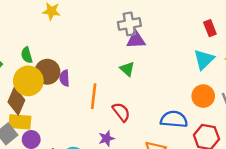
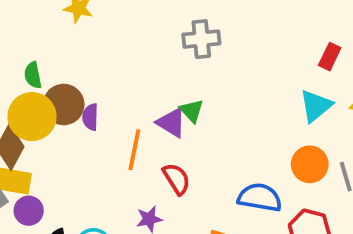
red rectangle: (210, 28) -> (330, 57), turned 42
purple triangle: (136, 40) -> (171, 123), moved, turned 30

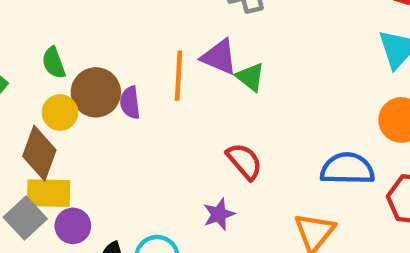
yellow circle: (32, 117) -> (60, 112), size x0.6
purple triangle: (171, 123) -> (219, 57), moved
orange line: (134, 150) -> (178, 76), moved

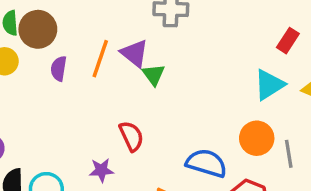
brown circle: (96, 92) -> (38, 29), moved

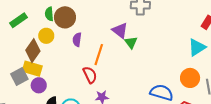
orange line: (100, 59) -> (99, 55), moved
red semicircle: (131, 136) -> (90, 75), moved

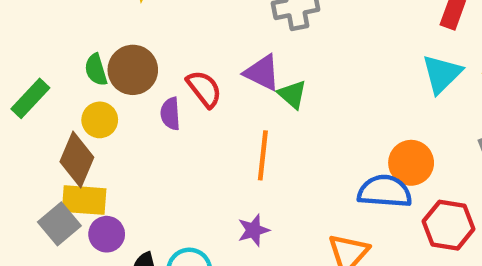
orange line: (99, 55) -> (263, 155), moved
red semicircle: (90, 75) -> (204, 89), moved
orange circle: (190, 78) -> (411, 163), moved

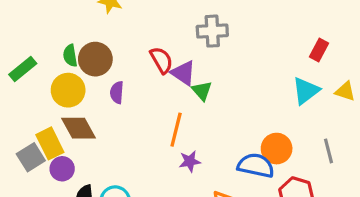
red semicircle: (204, 89) -> (161, 60), moved
yellow circle: (100, 120) -> (68, 90), size x1.4
brown diamond: (77, 160) -> (79, 128), moved, turned -60
yellow rectangle: (84, 200) -> (50, 143), turned 52
purple star: (254, 230) -> (190, 161), moved

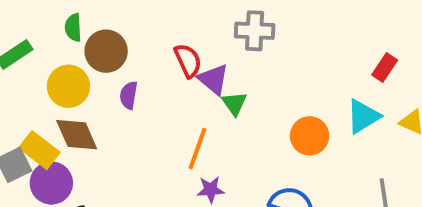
green semicircle: (70, 56) -> (73, 28), moved
yellow rectangle: (50, 143) -> (39, 150), turned -32
orange circle: (277, 149) -> (310, 136), moved
purple circle: (62, 169) -> (51, 183), size x1.4

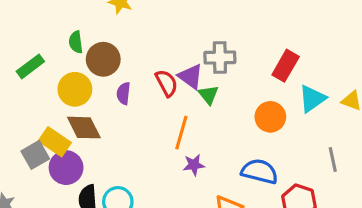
gray cross: (255, 31) -> (220, 58), moved
red semicircle: (188, 61) -> (167, 83), moved
red rectangle: (385, 68) -> (286, 66), moved, size x1.4

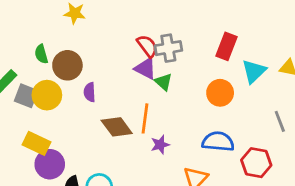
red semicircle: (167, 83) -> (147, 46), moved
brown diamond: (84, 128) -> (117, 127), moved
gray square: (35, 155) -> (26, 96), moved, turned -30

